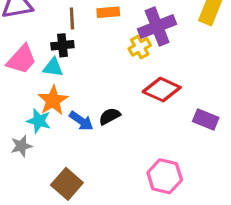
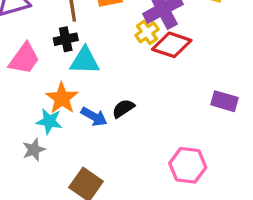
cyan triangle: (53, 67) -> (85, 61), moved, size x1.4
red diamond: (162, 90) -> (172, 45), moved

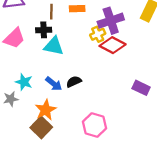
orange star: (62, 98) -> (46, 110), moved
pink hexagon: (188, 165) -> (95, 125), moved

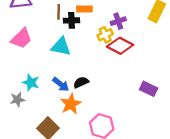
purple cross: (111, 21) -> (118, 21), size x0.6
black cross: (44, 30) -> (72, 20), moved
orange star: (46, 110) -> (71, 104), moved

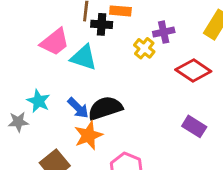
yellow cross: (105, 35) -> (144, 48), turned -32
pink trapezoid: (21, 38) -> (55, 42), moved
red diamond: (120, 46) -> (193, 70), moved
black semicircle: (81, 82) -> (105, 108), size x1.6

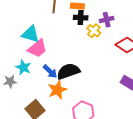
black cross: (102, 24) -> (81, 18), moved
pink trapezoid: (55, 42) -> (37, 48), moved
cyan triangle: (84, 58) -> (31, 34), moved

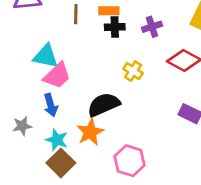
yellow cross: (94, 31) -> (133, 71), moved
cyan star: (23, 67) -> (57, 140), moved
blue arrow: (50, 72) -> (51, 105), moved, turned 35

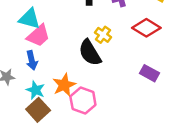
black semicircle: (104, 105) -> (90, 53), moved, turned -100
pink hexagon: (130, 161) -> (83, 101), moved

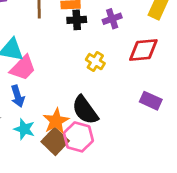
red diamond: (146, 28) -> (143, 50), turned -32
black semicircle: (90, 53) -> (85, 110), moved
brown square: (38, 110) -> (55, 141), moved

